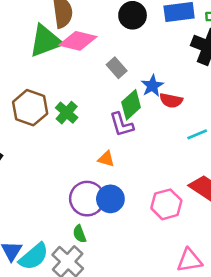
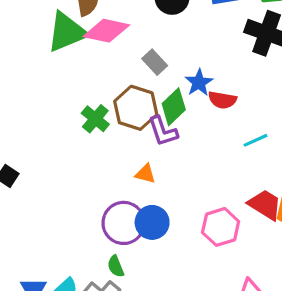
brown hexagon: (30, 108) -> (136, 108), moved

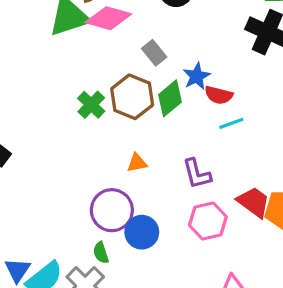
purple L-shape: (163, 131) -> (197, 174), moved
cyan line: (255, 140) -> (231, 123), moved
orange triangle: (145, 174) -> (137, 163), turned -30
blue circle: (152, 222) -> (142, 232), moved

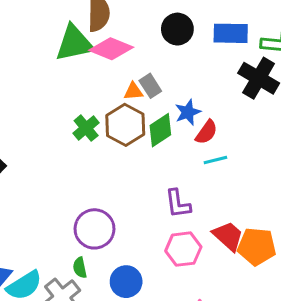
red semicircle: (219, 95) -> (206, 132), turned -75
orange triangle: (137, 163) -> (133, 91), moved
blue circle: (142, 232) -> (126, 282), moved

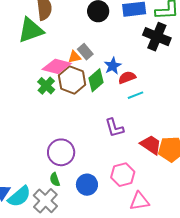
pink diamond: (111, 49) -> (57, 66), moved
red semicircle: (206, 132) -> (127, 77), turned -138
pink hexagon: (183, 249) -> (123, 175), moved

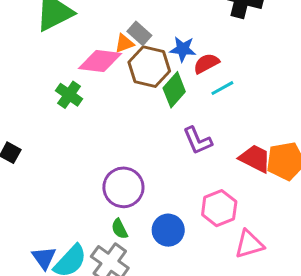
blue star: (113, 66) -> (183, 49), turned -30
brown hexagon: (72, 80) -> (149, 67), moved
green diamond: (96, 80) -> (174, 90), moved
green cross: (46, 86) -> (69, 95), moved

